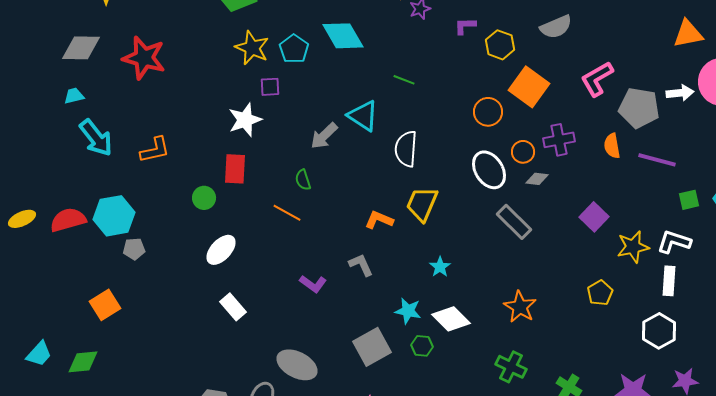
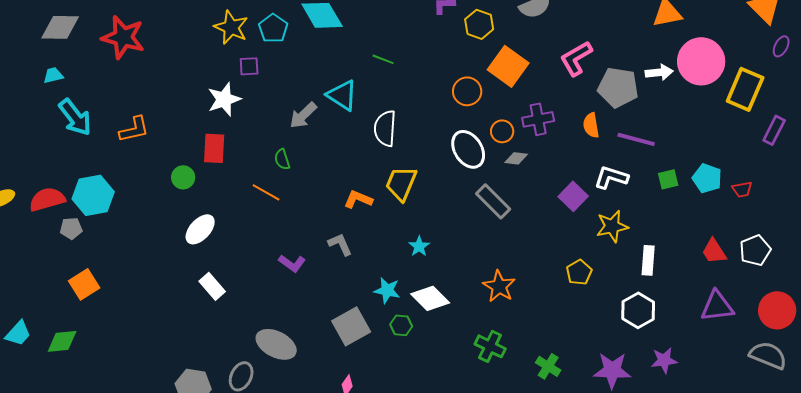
white L-shape: (674, 242) -> (611, 177), moved
gray pentagon: (134, 249) -> (71, 228), moved

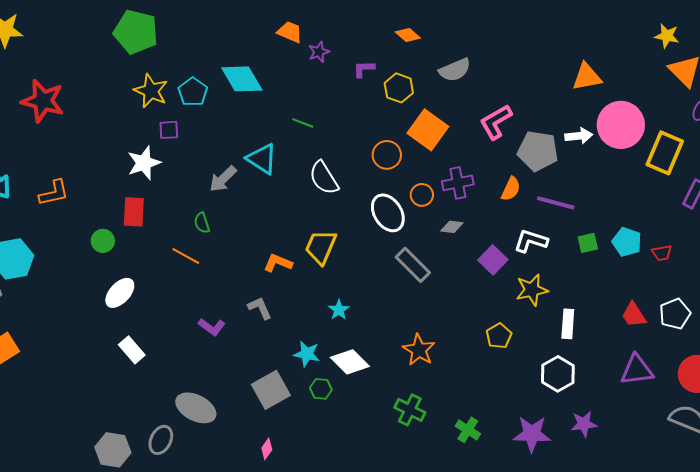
orange semicircle: (591, 125) -> (511, 189), turned -145
white semicircle: (385, 128) -> (324, 178), moved, turned -36
gray diamond: (516, 158) -> (452, 227), moved

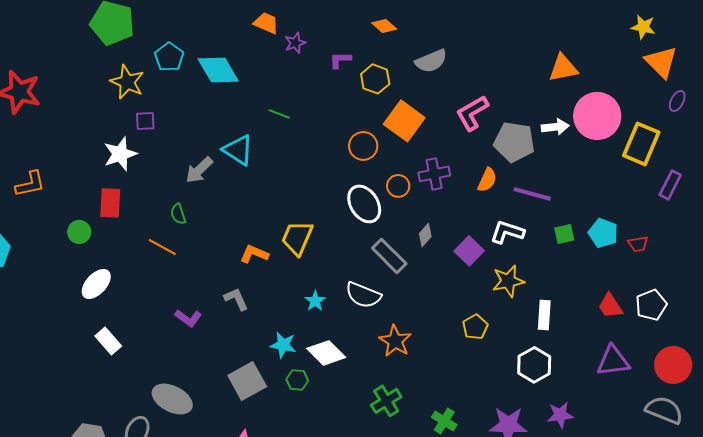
cyan pentagon: (193, 92) -> (169, 57), moved
white semicircle: (324, 178) -> (363, 295), moved, turned -36
gray diamond: (452, 227) -> (425, 235), moved, turned -55
green cross: (410, 410) -> (386, 401), turned 32

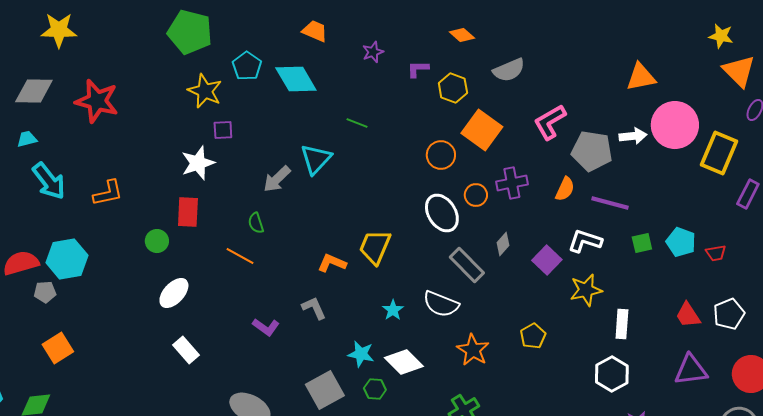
orange trapezoid: (266, 23) -> (315, 31), moved
cyan triangle: (238, 150) -> (316, 159), turned 40
yellow pentagon: (475, 327) -> (533, 336), moved

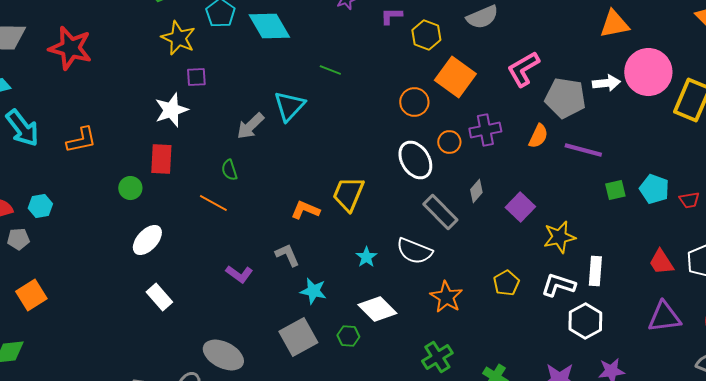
white L-shape: (585, 241) -> (558, 285), moved
cyan hexagon: (67, 259) -> (40, 206), size x0.6
cyan star: (361, 354) -> (313, 291), moved

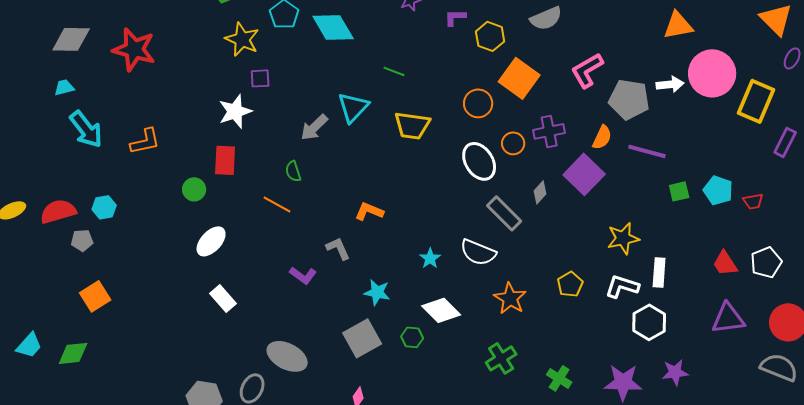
yellow trapezoid: (348, 194) -> (412, 125), moved, turned -105
purple square: (520, 207) -> (584, 174), moved, size x1.4
gray L-shape: (287, 255) -> (338, 248), moved

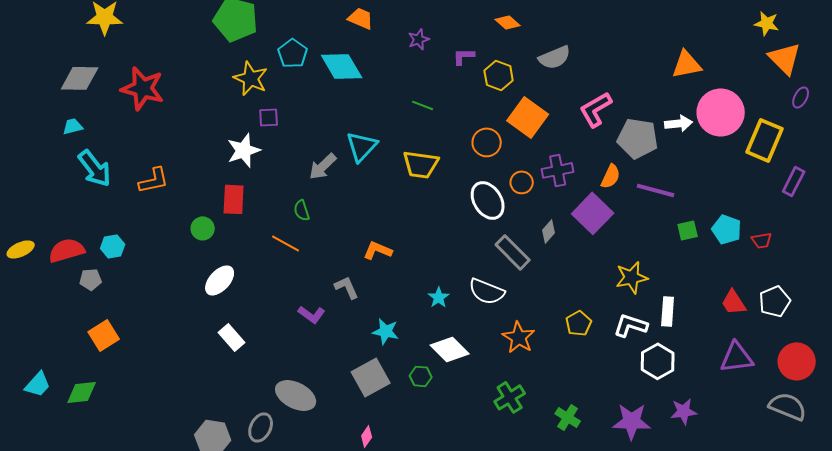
green line: (394, 71) -> (423, 105), moved

